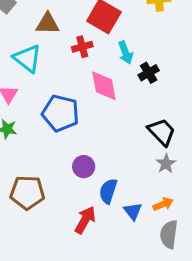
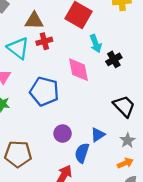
red cross: (82, 47) -> (44, 41), moved
gray star: (166, 164) -> (128, 140), moved
blue triangle: (133, 211) -> (98, 135), moved, turned 35

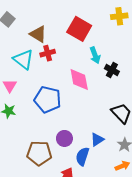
brown triangle: (34, 21) -> (38, 34), turned 30
black cross: (114, 59) -> (112, 70), turned -32
brown pentagon: (18, 154) -> (39, 153), moved

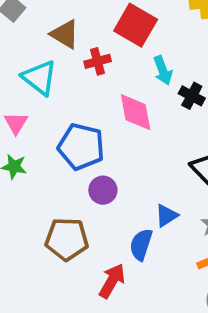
red cross: (48, 53) -> (98, 61), moved
purple circle: (64, 138) -> (103, 190), moved

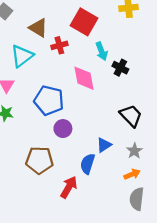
cyan triangle: (39, 78) -> (22, 56), turned 45

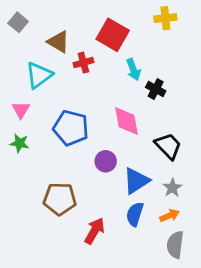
pink diamond: (84, 78) -> (126, 121), moved
purple circle: (63, 129) -> (106, 161), moved
blue triangle: (104, 145) -> (136, 181), size x1.5
blue semicircle: (88, 164) -> (135, 214), moved

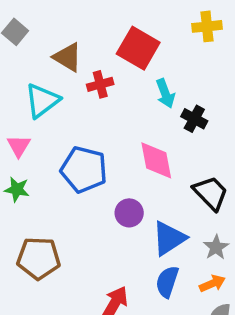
brown pentagon: (60, 199) -> (39, 258), moved

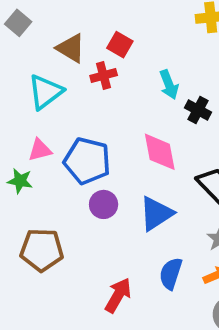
red square: (138, 48) -> (120, 45), moved, size x0.6
pink triangle: (19, 146) -> (40, 150), moved, turned 45
purple circle: (129, 213) -> (104, 204), moved
blue triangle: (169, 238) -> (156, 214), moved

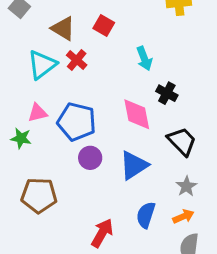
red cross: (104, 76) -> (77, 60), moved, turned -35
black cross: (198, 110) -> (167, 93), moved

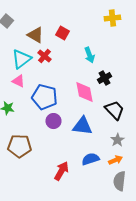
black cross: (167, 93) -> (104, 78), turned 32
pink triangle: (38, 113) -> (18, 81), moved, turned 40
blue triangle: (134, 165) -> (82, 126), turned 40
blue semicircle: (146, 215) -> (90, 159), turned 54

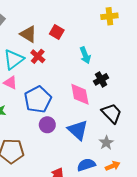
blue pentagon: (44, 97) -> (38, 99), turned 30
blue triangle: (82, 126) -> (78, 130), turned 35
gray star: (117, 140) -> (106, 143), moved

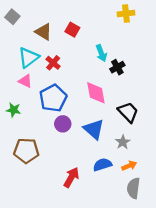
red cross: (38, 56) -> (53, 63), moved
black cross: (101, 79) -> (117, 67), moved

